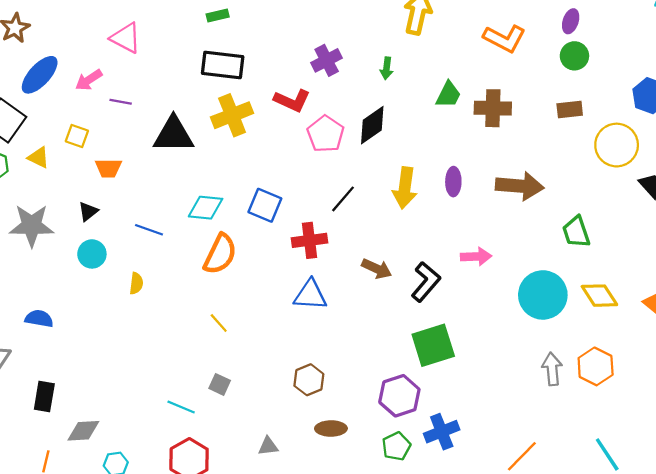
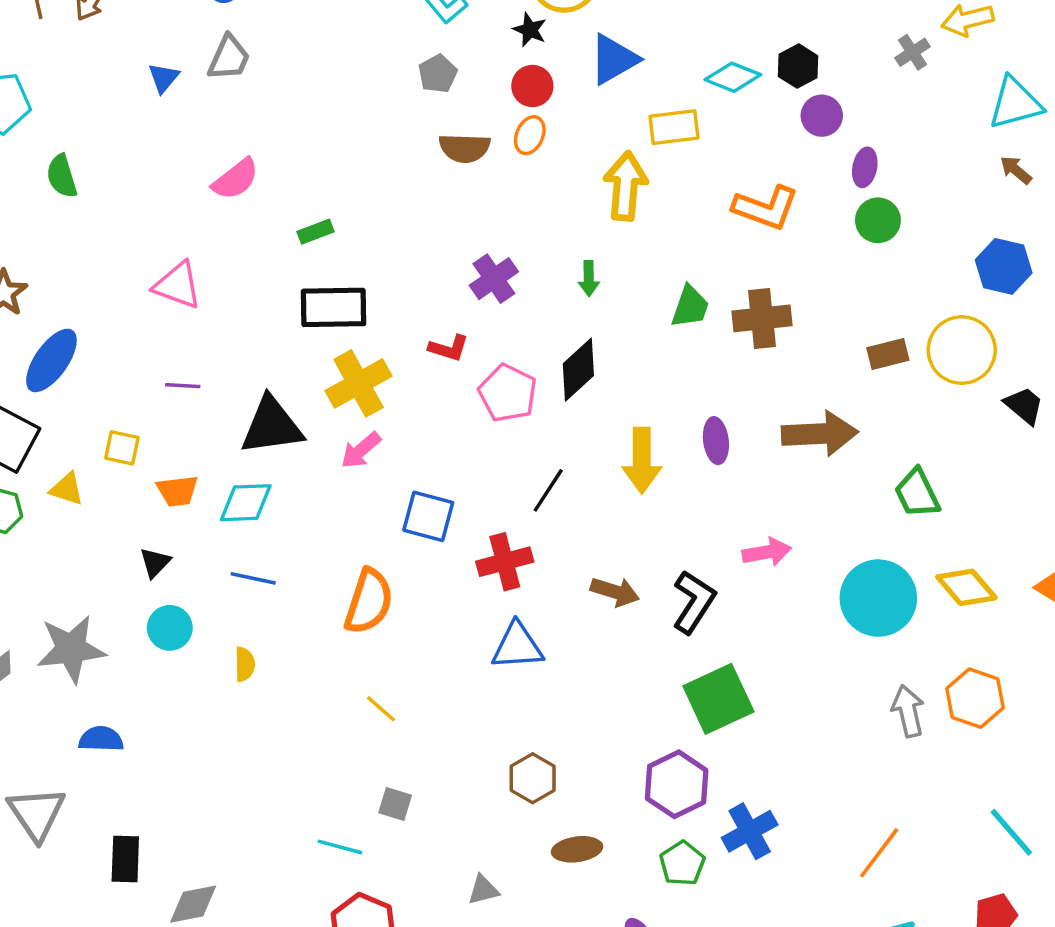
pink arrow: (89, 80) -> (361, 450), moved
red L-shape: (292, 100) -> (449, 348), size x0.7
brown rectangle: (570, 110) -> (888, 354), moved
cyan diamond: (206, 208) -> (246, 503), moved
gray star: (32, 226) -> (71, 649), moved

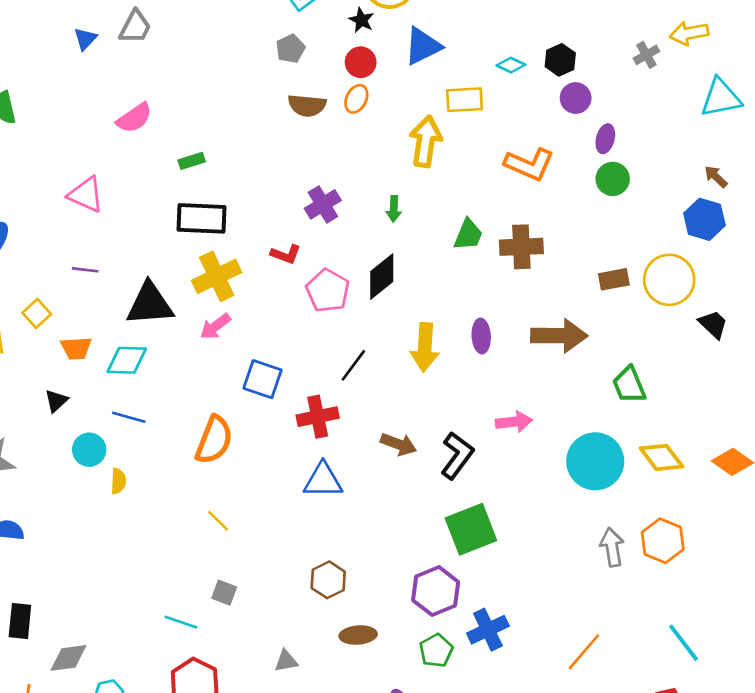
cyan diamond: (733, 77) -> (511, 65), size x0.7
brown arrow: (1016, 170) -> (716, 177), moved
yellow square: (122, 448) -> (37, 313), turned 32
cyan circle: (170, 628) -> (89, 450), moved

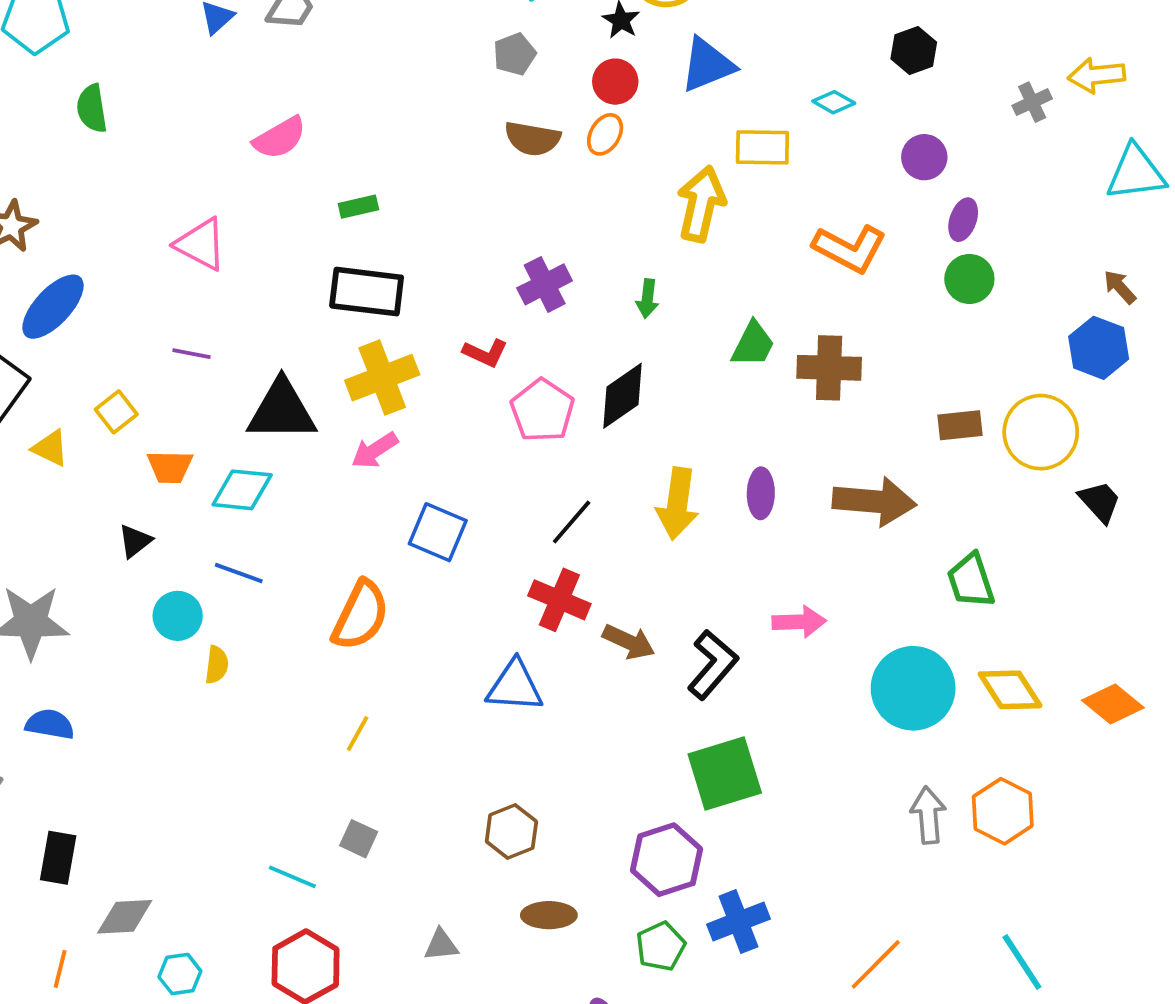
black hexagon: (560, 60) -> (914, 51), moved
red cross: (318, 417) -> (559, 600), moved, turned 30
yellow line: (218, 521) -> (358, 734), turned 70

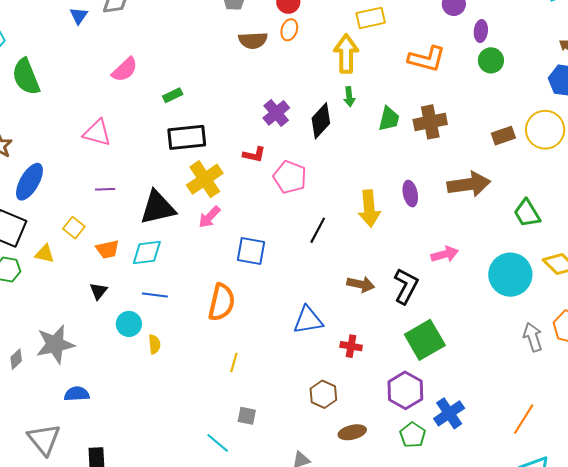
green semicircle: (92, 108) -> (26, 77), size x1.5
green arrow: (647, 299) -> (349, 97), moved
black diamond: (622, 396) -> (321, 121), moved
red cross: (559, 600) -> (351, 346), moved, size x0.7
cyan line: (292, 877) -> (218, 443), turned 30

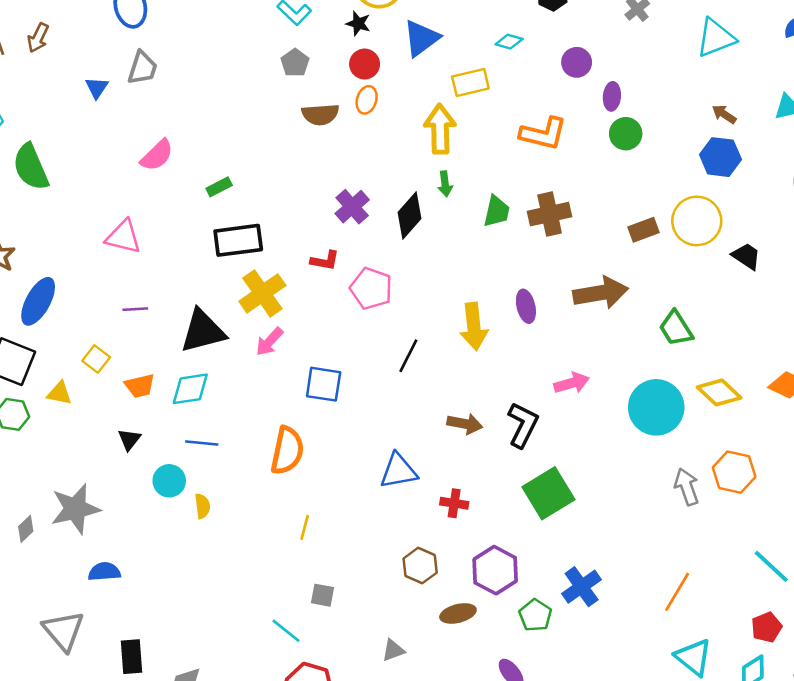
purple hexagon: (405, 390) -> (495, 570), moved

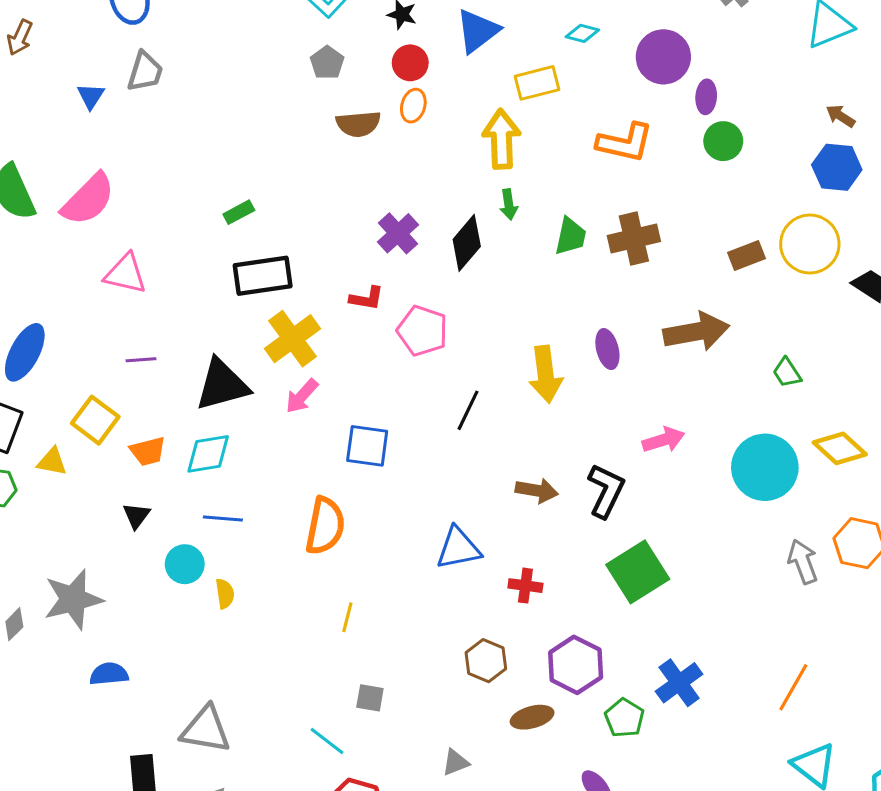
purple circle: (577, 62) -> (663, 57), size x1.5
pink semicircle: (157, 155) -> (88, 199), moved, size x1.4
green trapezoid: (676, 328) -> (787, 373), size x0.7
yellow square: (96, 359) -> (95, 420), size x1.4
gray triangle: (64, 631) -> (206, 730), moved, turned -39

